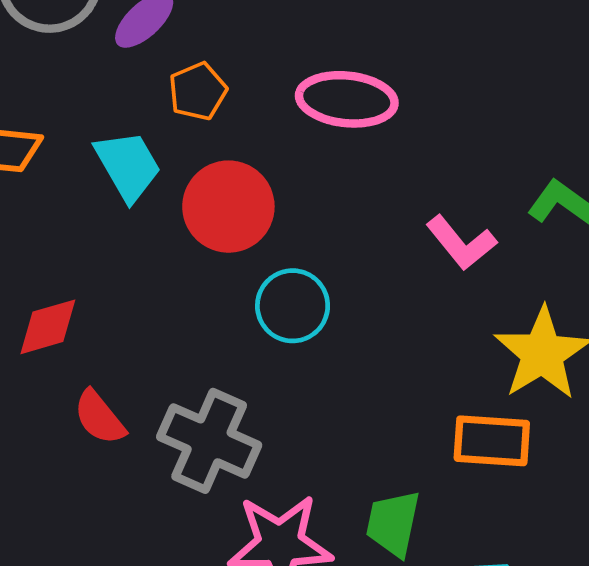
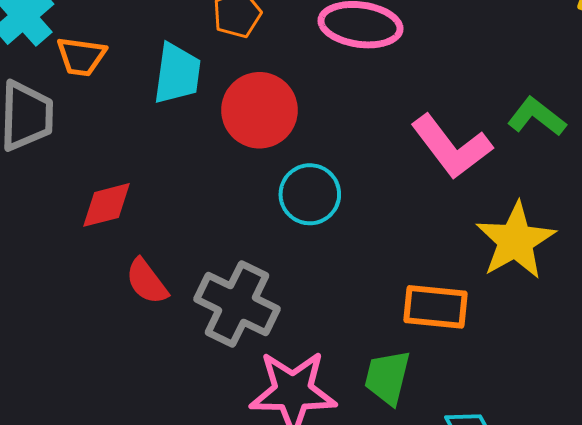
cyan trapezoid: (128, 166) -> (177, 74), turned 36
pink L-shape: (461, 243) -> (451, 147), size x1.4
orange rectangle: (492, 441) -> (435, 307), moved

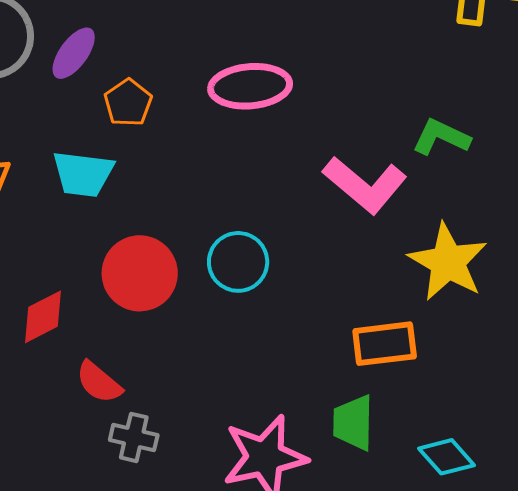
cyan trapezoid: (177, 74) -> (83, 174), turned 102
red circle: (259, 110) -> (140, 273), moved
gray cross: (237, 304) -> (134, 437), moved, size x0.6

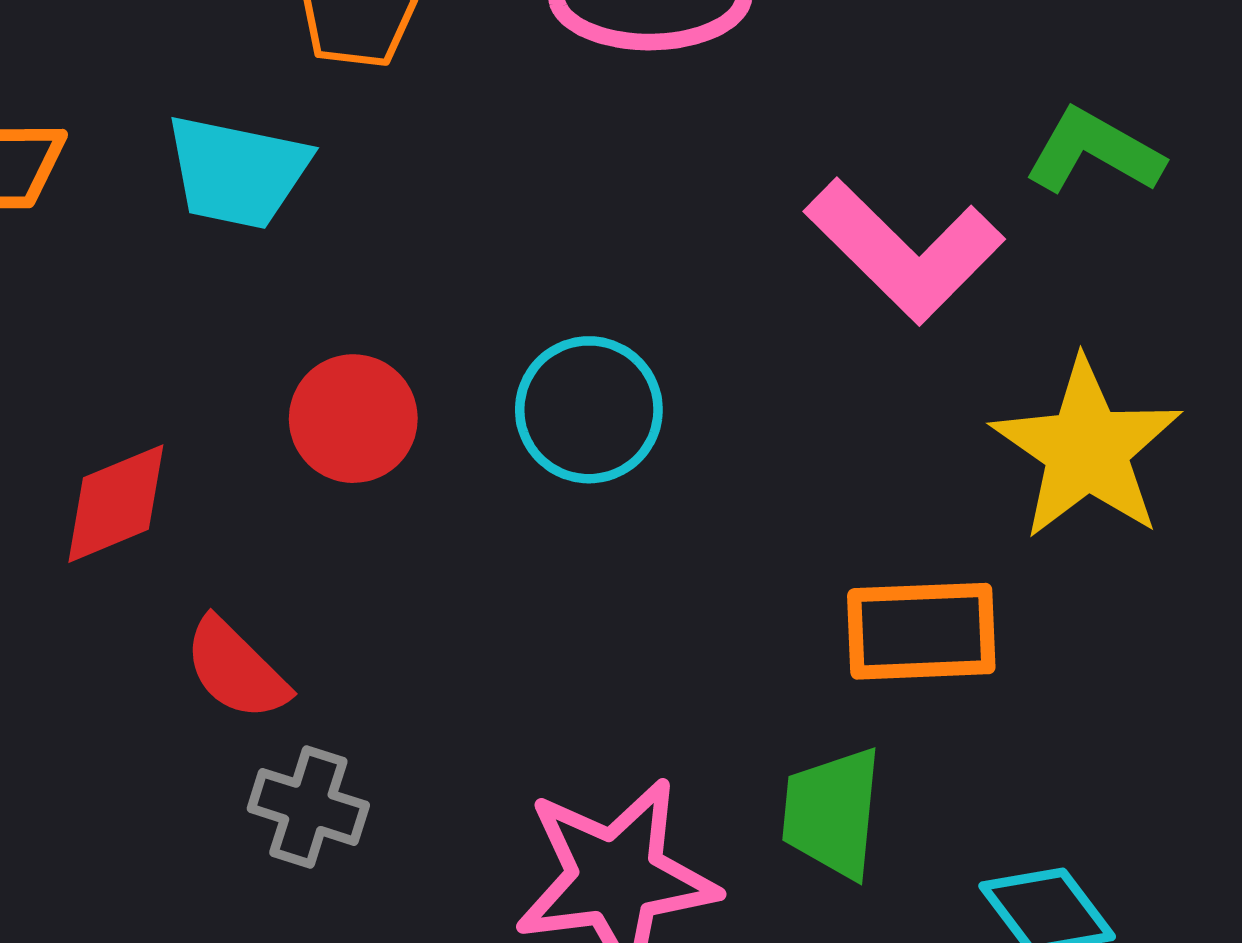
red circle: (140, 273) -> (353, 419), size x0.7

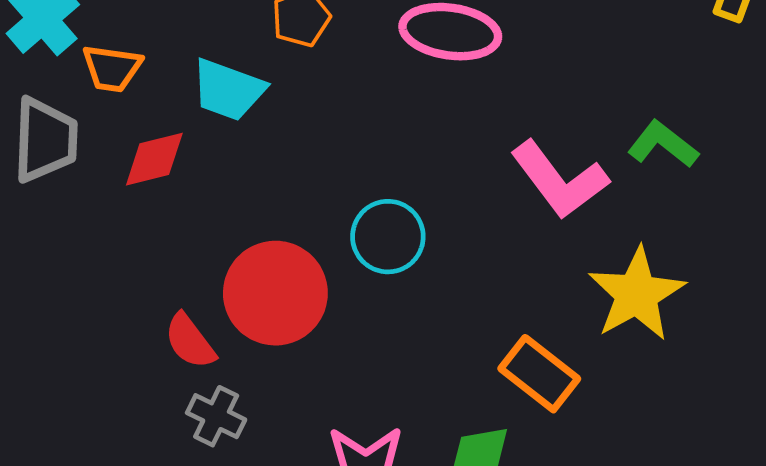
red circle: (353, 419) -> (275, 293), moved, size x1.6
red diamond: (116, 504) -> (154, 159), moved
orange rectangle: (921, 631) -> (539, 374), turned 32

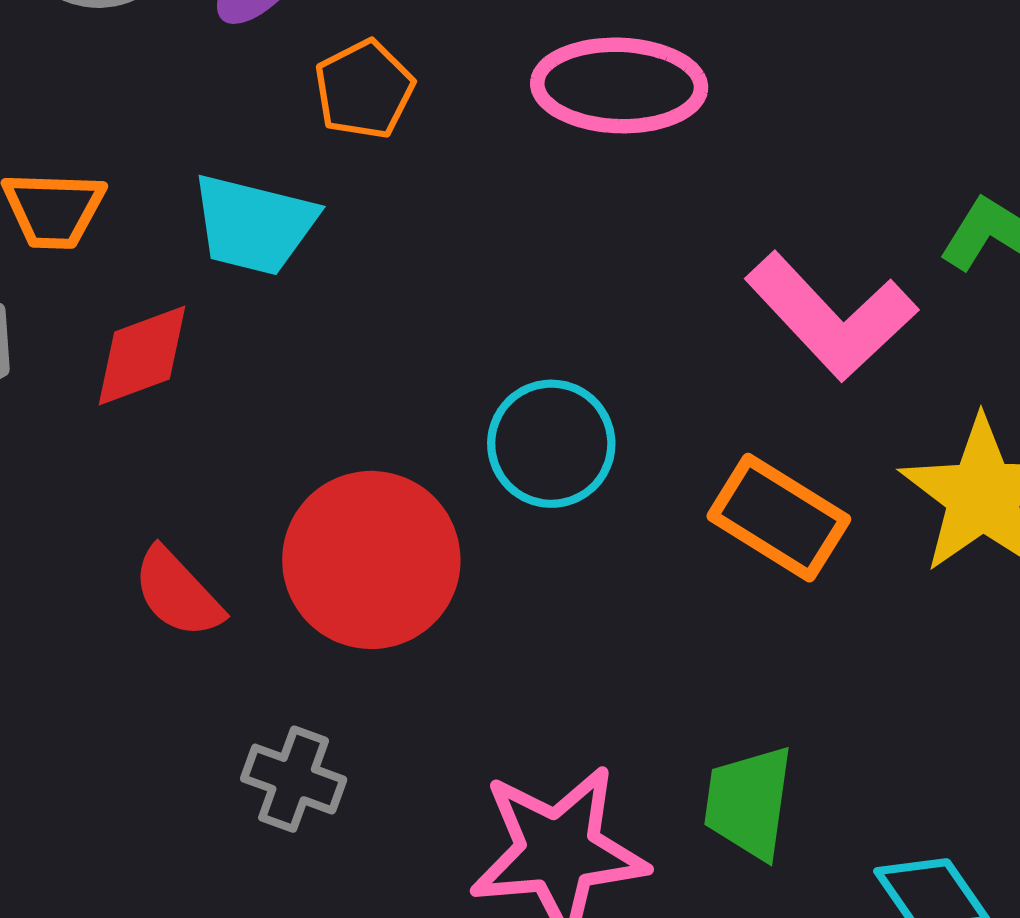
red semicircle: (190, 341) -> (178, 593), moved
orange rectangle: (539, 374) -> (779, 518), moved

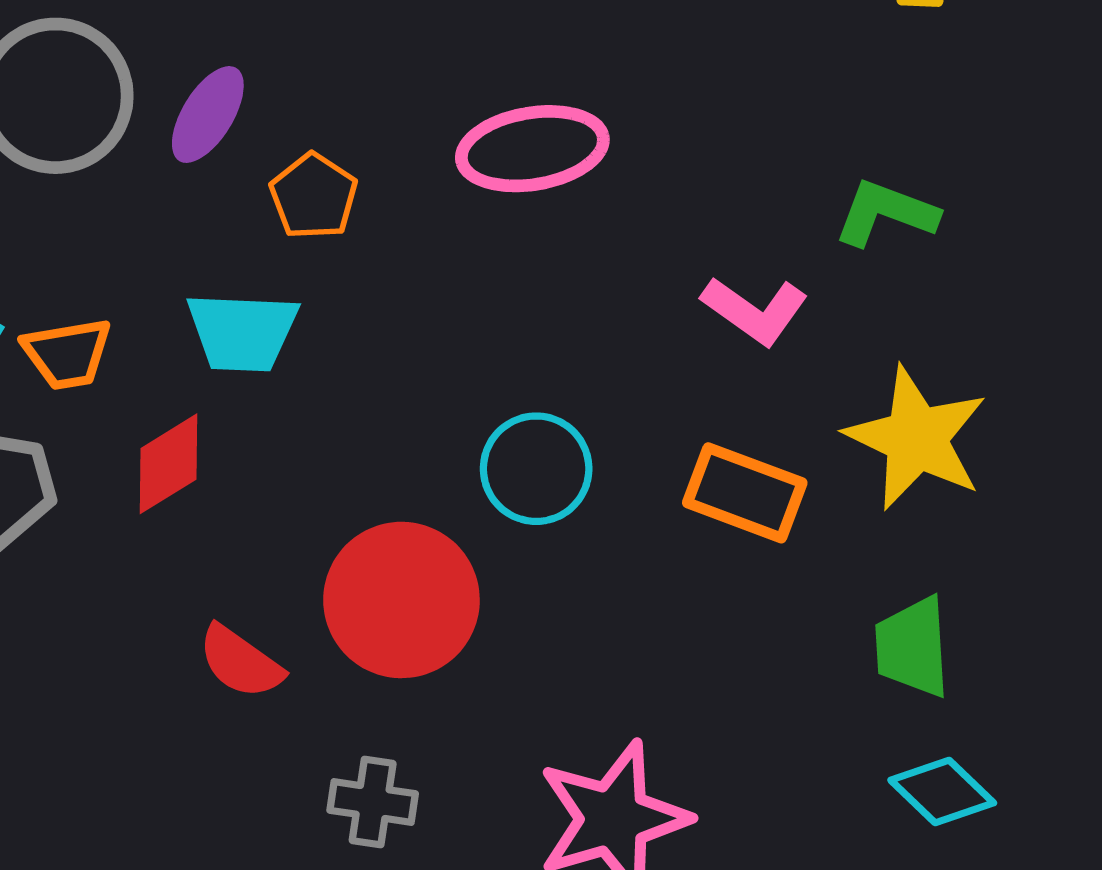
pink L-shape: (831, 316) -> (755, 310), size x0.7
green trapezoid: (749, 802) -> (913, 647), moved

